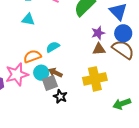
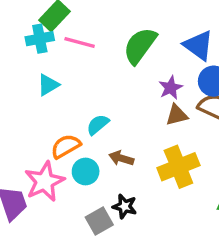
cyan triangle: (28, 19) -> (48, 85), turned -32
brown arrow: (55, 73) -> (121, 158), moved
gray square: (50, 83) -> (99, 221), moved

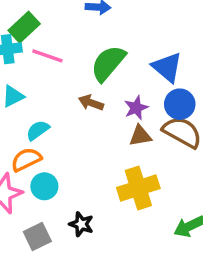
cyan semicircle: (98, 125) -> (38, 130), moved
brown arrow: (121, 158) -> (91, 103), moved
gray square: (99, 221) -> (37, 237), moved

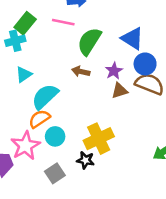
pink line: (47, 56) -> (63, 22), moved
cyan semicircle: (38, 130) -> (45, 97), size x1.6
yellow cross: (138, 188) -> (99, 139), moved

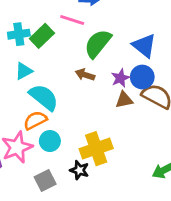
green rectangle: (25, 23) -> (42, 36), moved
blue circle: (145, 64) -> (142, 77), moved
cyan semicircle: (45, 97) -> (44, 97), turned 76

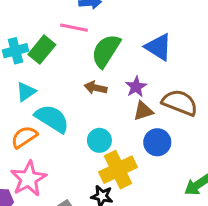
blue circle: (142, 77) -> (157, 142), moved
orange semicircle: (35, 120) -> (24, 137), moved
cyan circle: (50, 141) -> (99, 140), moved

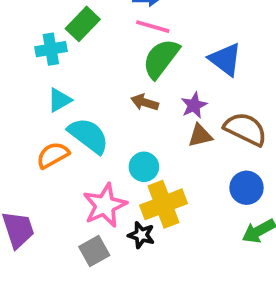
pink line: (74, 28) -> (153, 27), moved
green rectangle: (42, 50) -> (83, 24), moved
blue circle: (157, 142) -> (246, 188), moved
pink star: (28, 179) -> (105, 205), moved

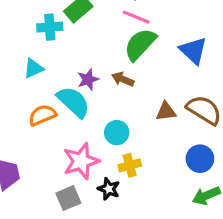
cyan triangle: (59, 100) -> (34, 68), moved
purple star: (194, 105) -> (88, 79), moved
yellow cross: (163, 204) -> (130, 165), size x0.6

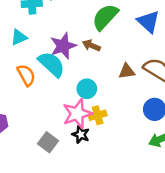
purple star: (88, 79) -> (63, 46), size x1.5
orange semicircle: (42, 115) -> (26, 75), turned 85
pink star: (81, 161) -> (77, 114), moved
gray square: (68, 198) -> (48, 142), turned -30

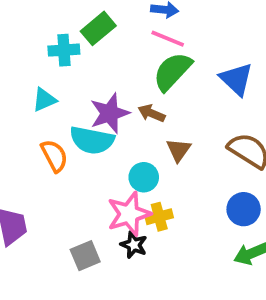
cyan semicircle: (51, 64) -> (92, 140), turned 148
brown triangle: (127, 71) -> (179, 150), moved, turned -48
gray square: (48, 142) -> (85, 256), turned 30

